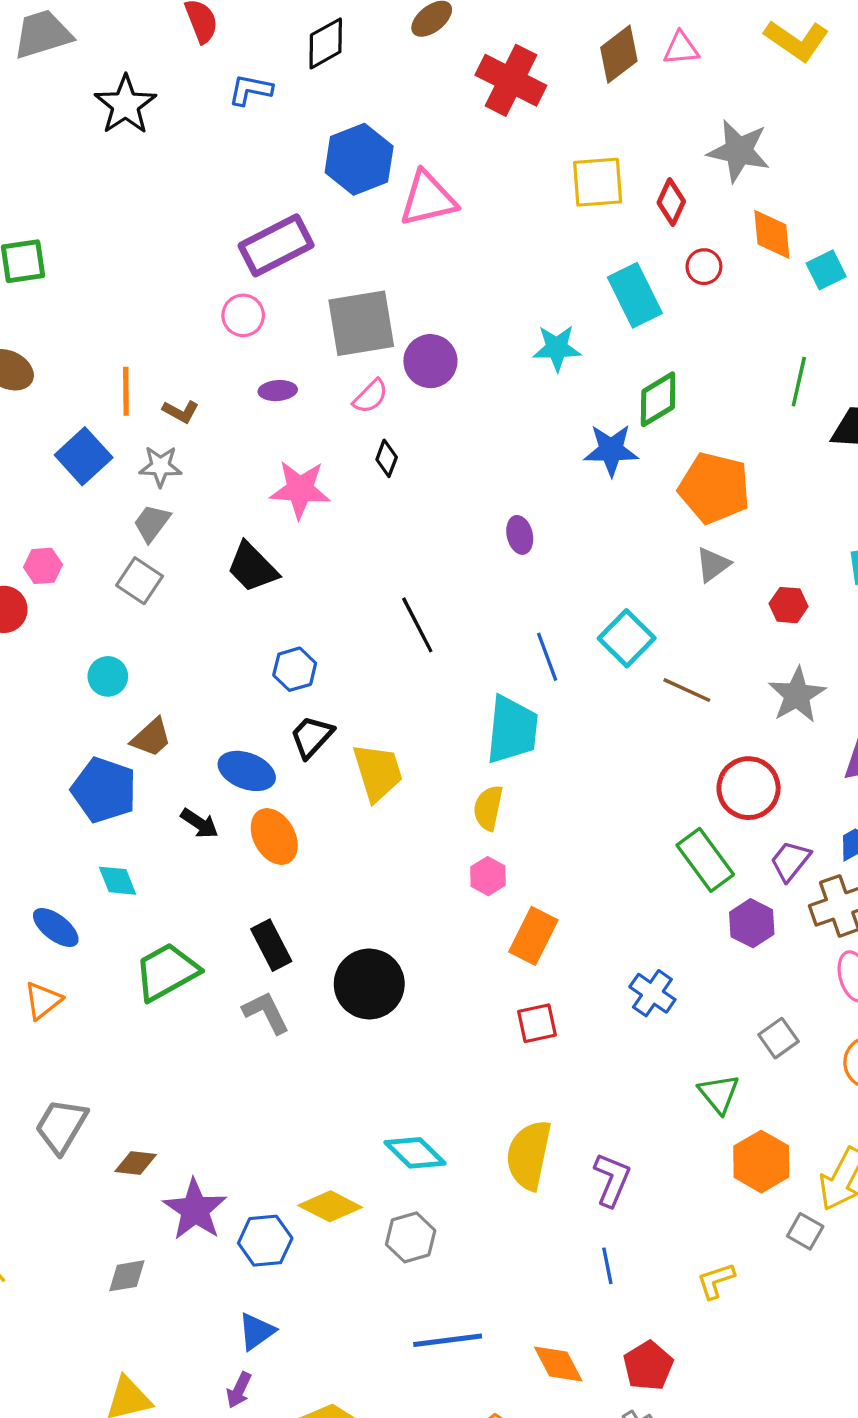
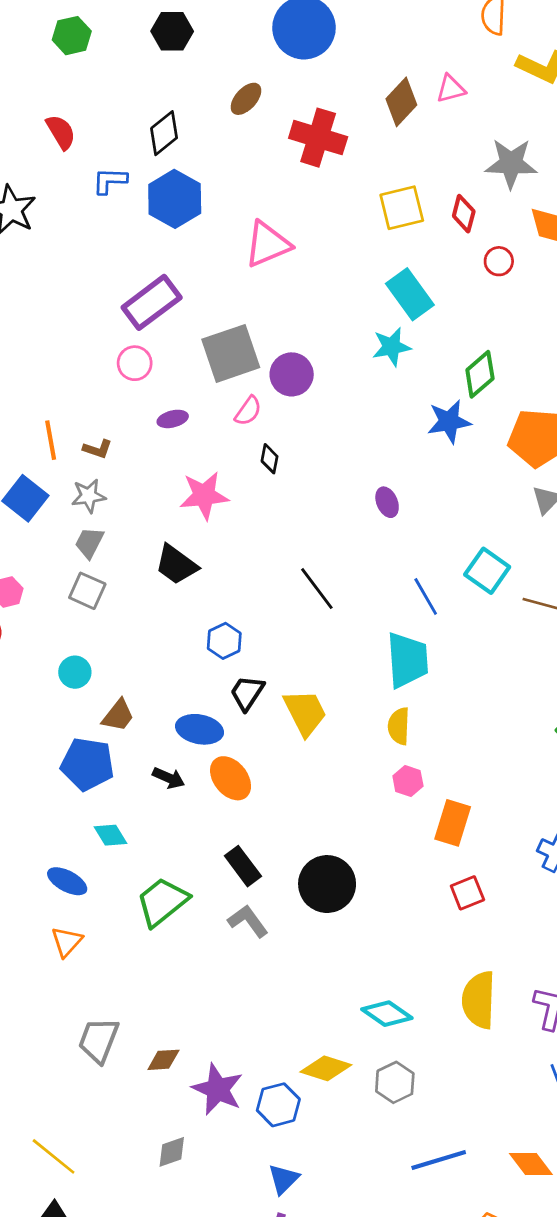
blue hexagon: (359, 159) -> (175, 199), moved
cyan rectangle: (635, 295) -> (410, 294), moved

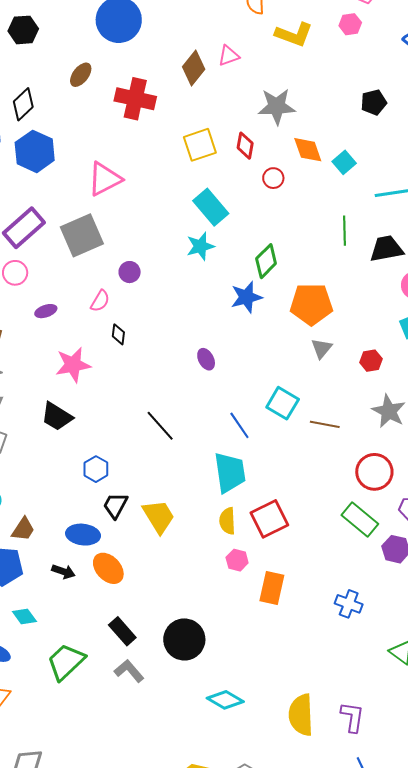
gray square: (231, 353) -> (82, 235), moved
purple circle: (292, 374) -> (130, 272), size x0.7
red square: (467, 893) -> (269, 519), moved, size x1.5
cyan diamond: (387, 1014) -> (225, 700), moved

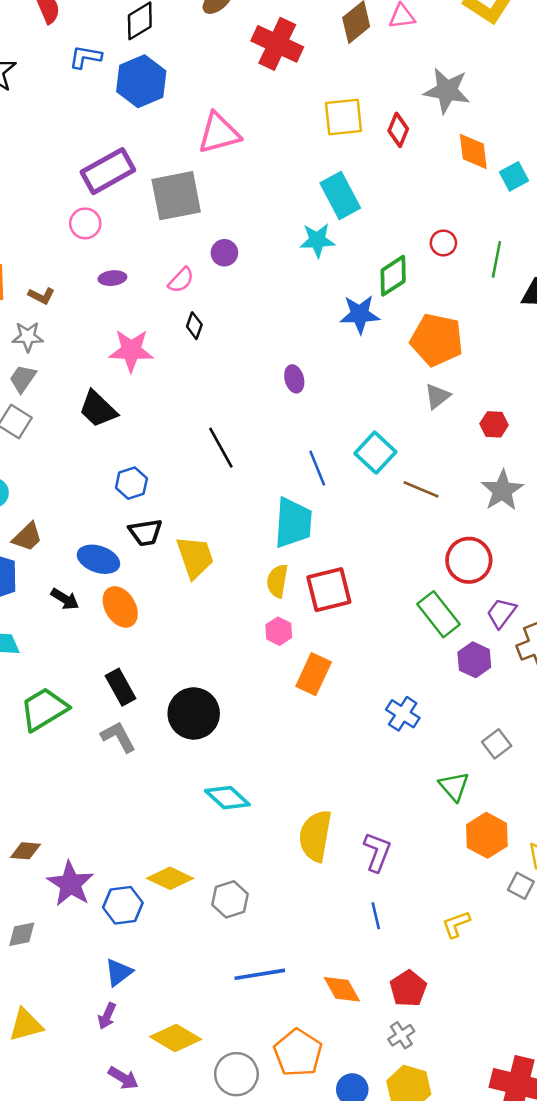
red circle: (273, 178) -> (443, 243), moved
black trapezoid: (115, 505) -> (146, 532), turned -140

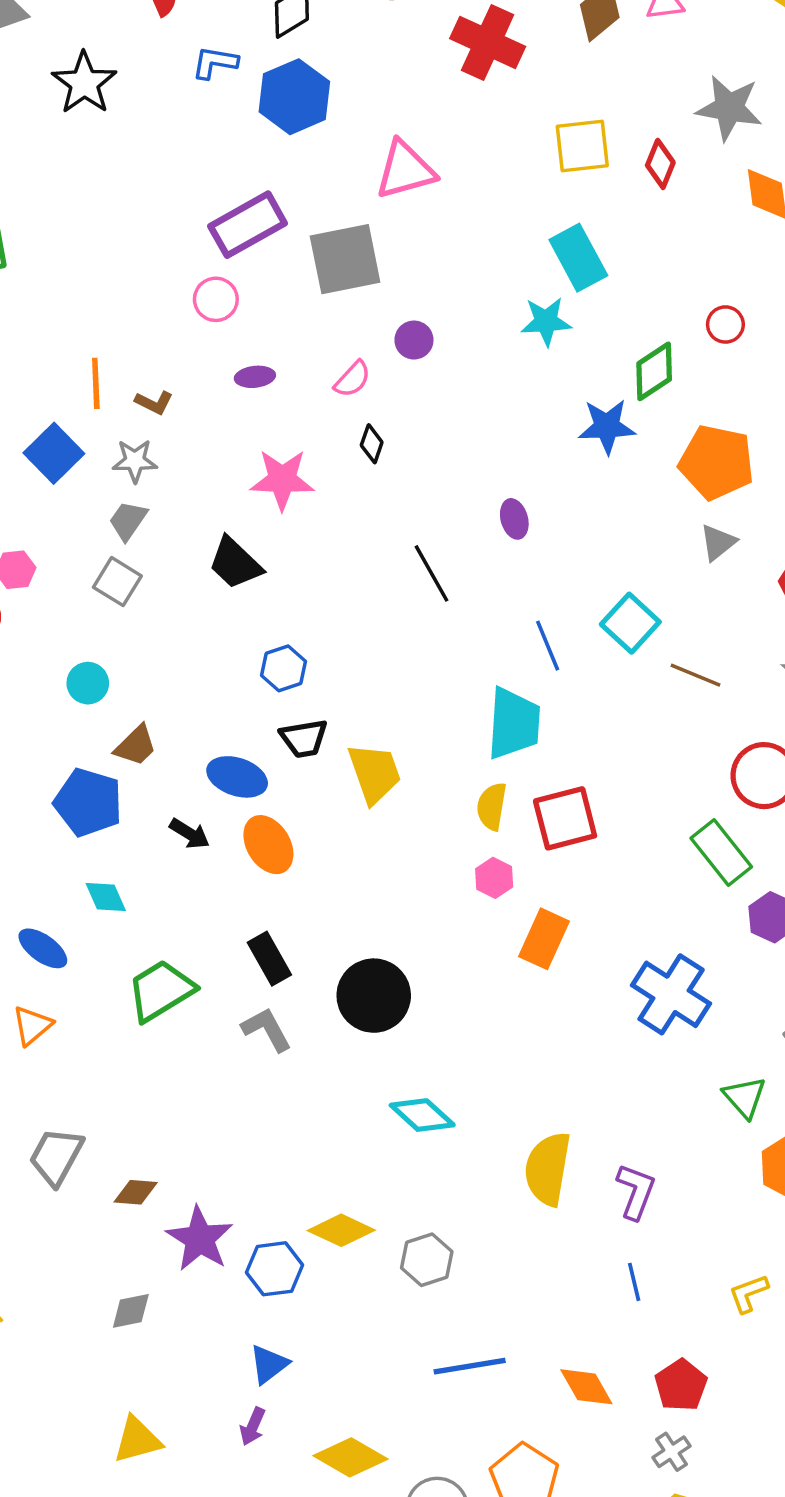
black line: (221, 448) -> (431, 573), moved
blue cross: (403, 714) -> (671, 994), size x1.6

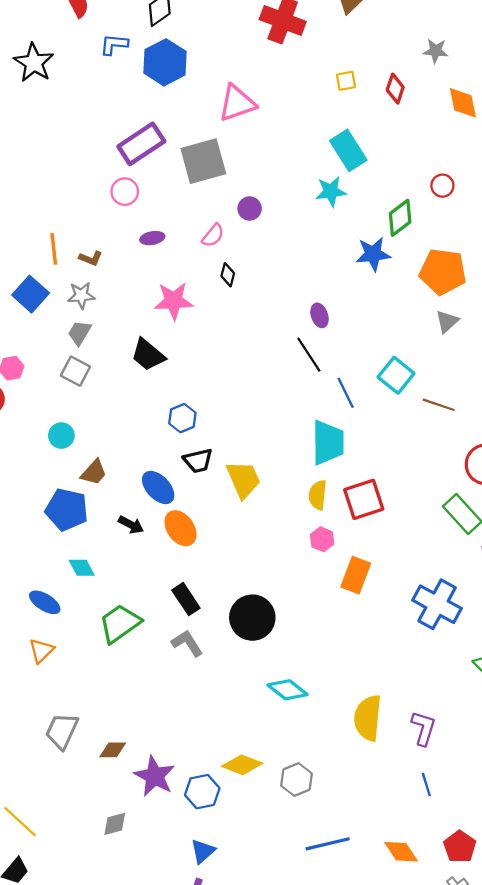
gray star: (729, 108) -> (436, 51), size x0.6
yellow square: (582, 146) -> (346, 81), size x0.6
black line: (431, 573) -> (309, 355), moved
blue ellipse: (237, 777) -> (158, 487), turned 32

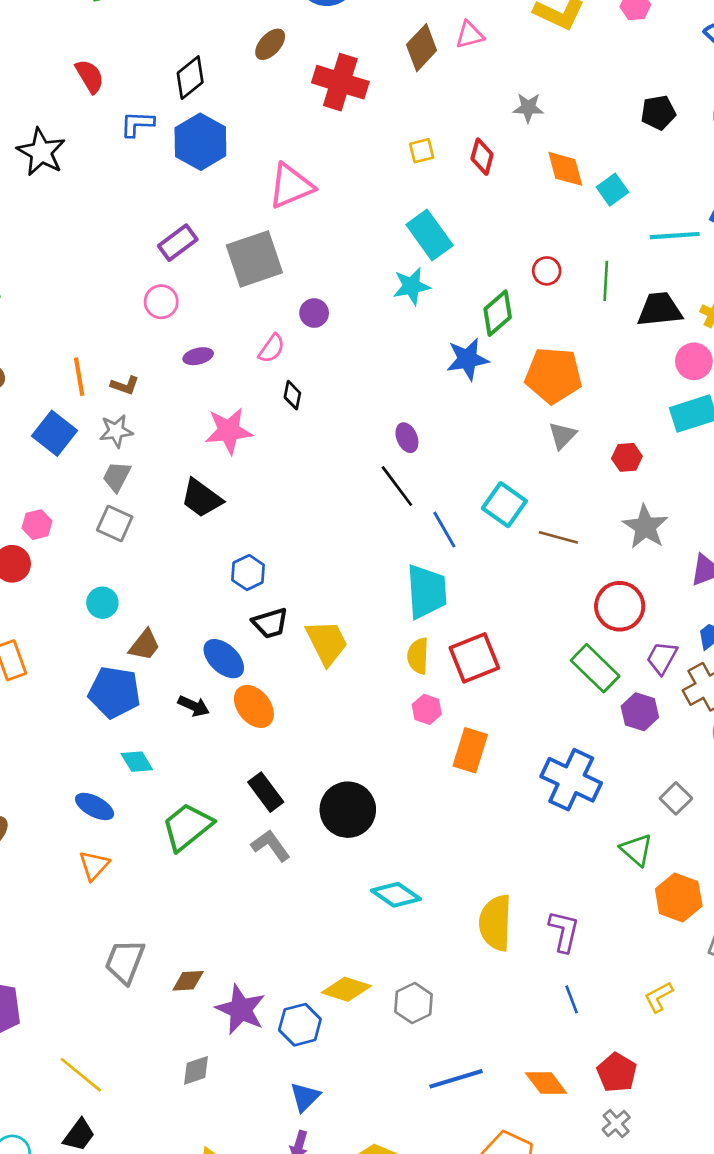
purple rectangle: (141, 144) -> (178, 243), size x0.7

